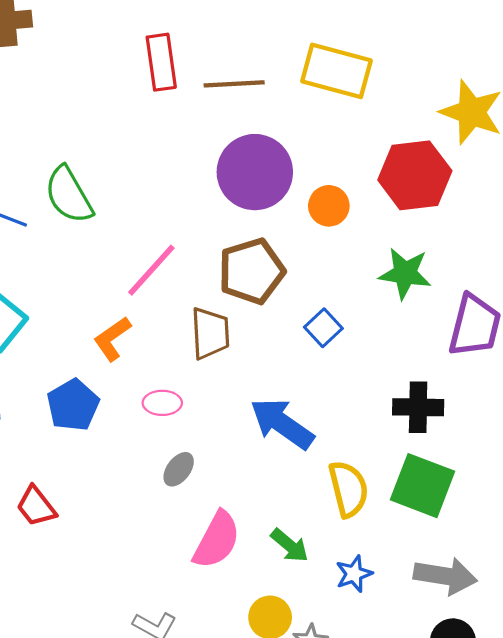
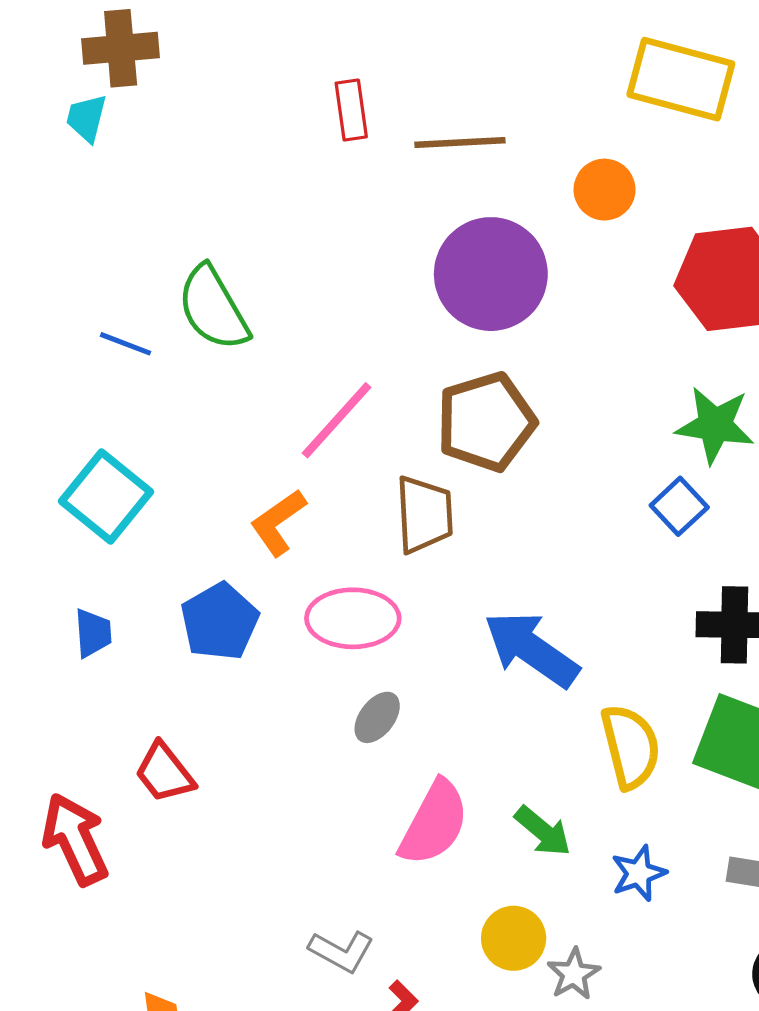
red rectangle: (161, 62) -> (351, 110), size x0.7
yellow rectangle: (336, 71) -> (681, 79), moved
orange circle: (329, 206) -> (605, 190), moved
blue square: (323, 328) -> (679, 506), moved
pink ellipse: (162, 403) -> (353, 618), size x1.6

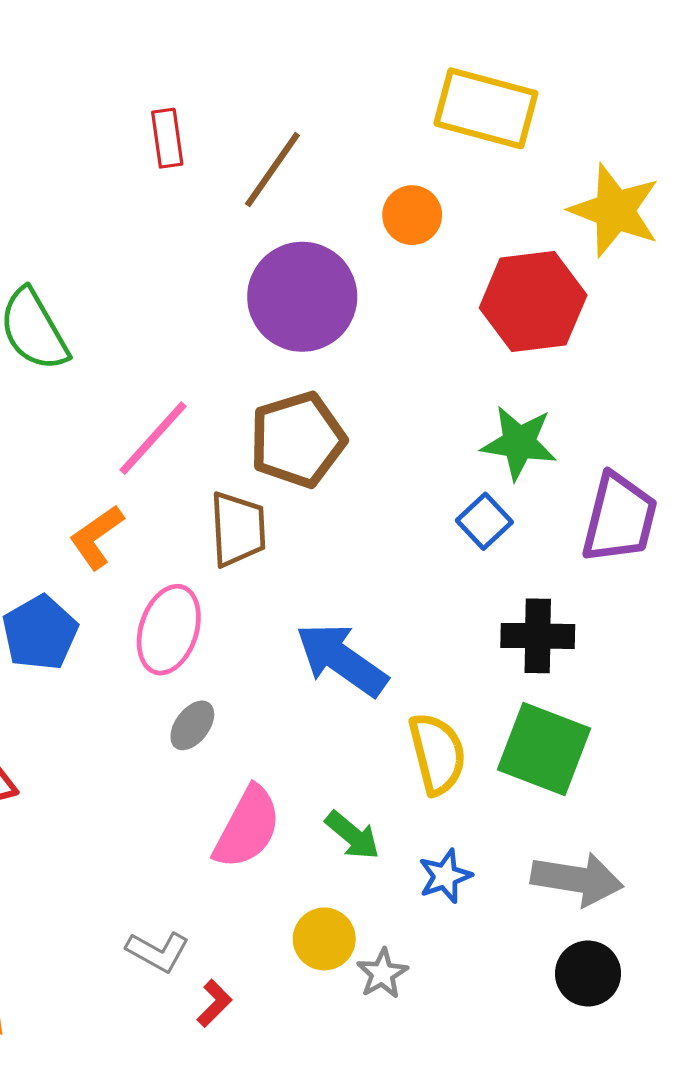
brown line: (460, 142) -> (272, 170), turned -52
pink ellipse: (353, 618) -> (169, 630), turned -72

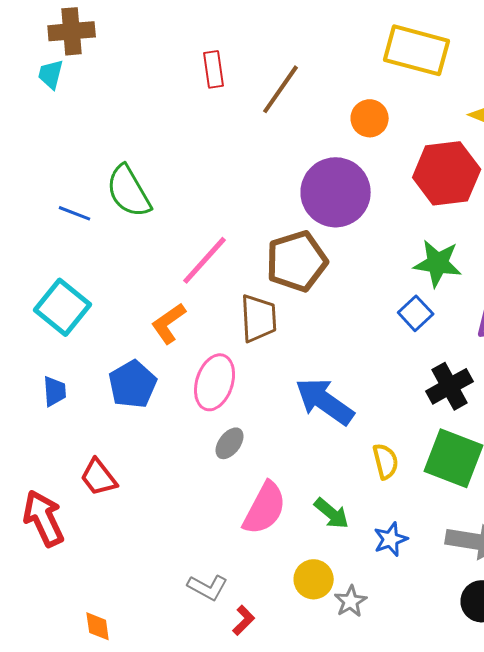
purple circle: (302, 297) -> (336, 192), moved
black cross: (538, 636) -> (450, 386), turned -30
yellow semicircle: (437, 754) -> (386, 461), size x0.7

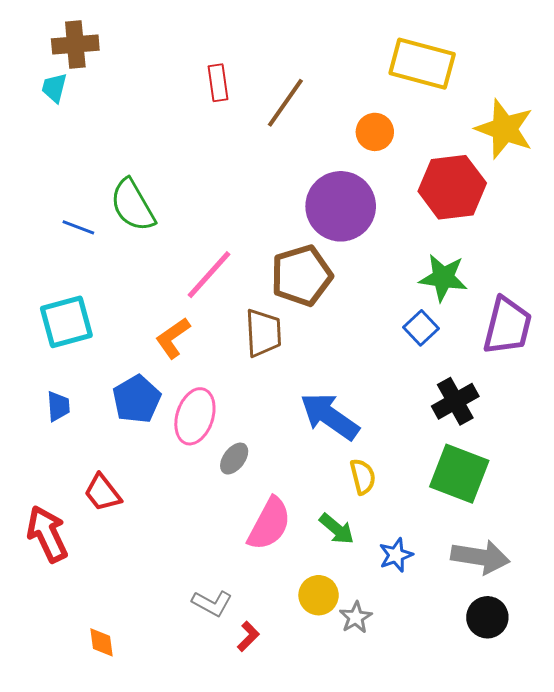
cyan square: (63, 307) -> (66, 322), turned 36
pink ellipse: (215, 382) -> (195, 416), moved
yellow semicircle: (386, 461) -> (363, 477), moved

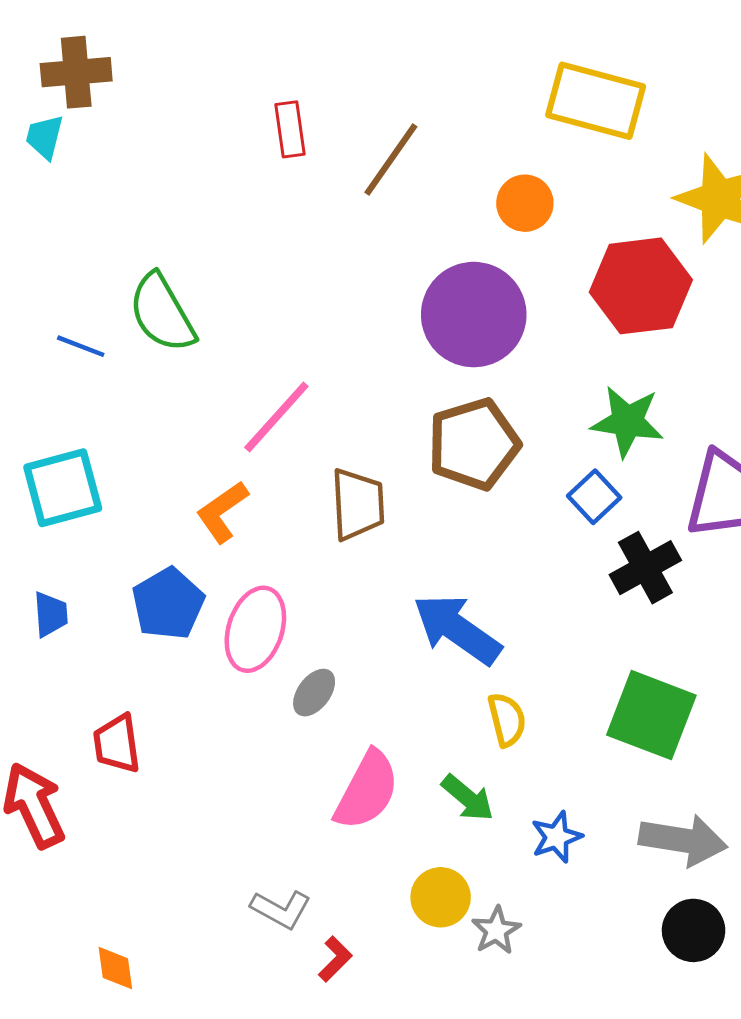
brown pentagon: (301, 276) -> (474, 444), moved
black cross: (455, 401) -> (645, 568), moved
red trapezoid: (102, 493) -> (117, 744), turned 30

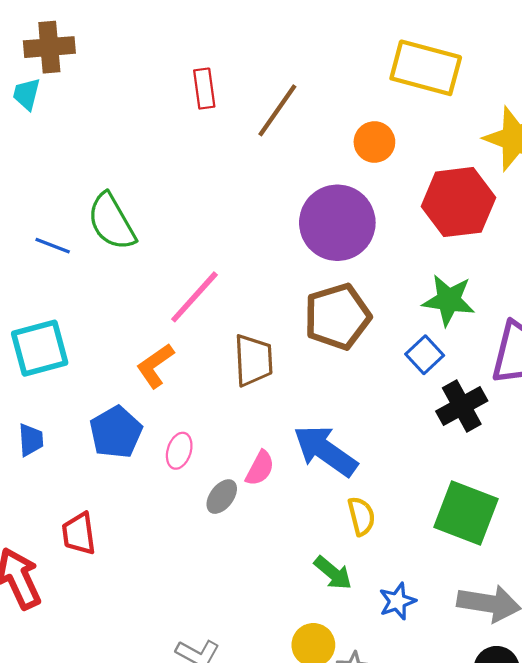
pink ellipse: (255, 629) -> (179, 451), size x0.6
pink semicircle: (367, 790) -> (260, 468), moved, size x0.6

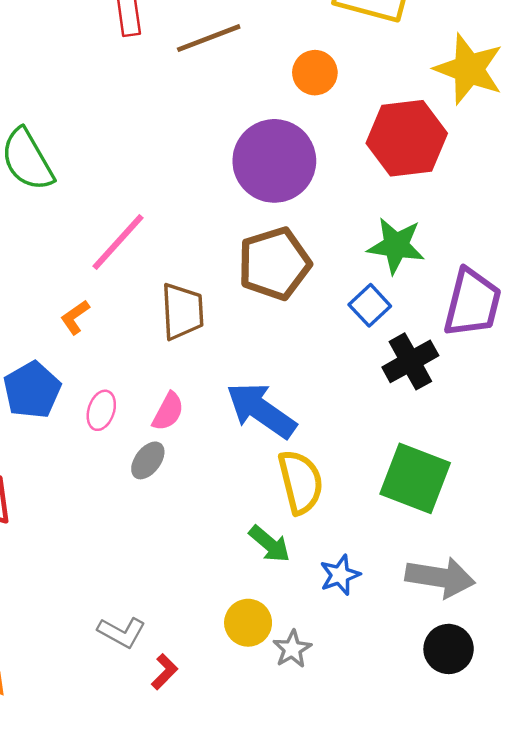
brown line: (277, 110) -> (209, 38), turned 34
orange L-shape: (155, 366) -> (75, 317), size x0.7
pink semicircle: (260, 468) -> (168, 412), moved
yellow semicircle: (361, 516) -> (301, 482), size x1.5

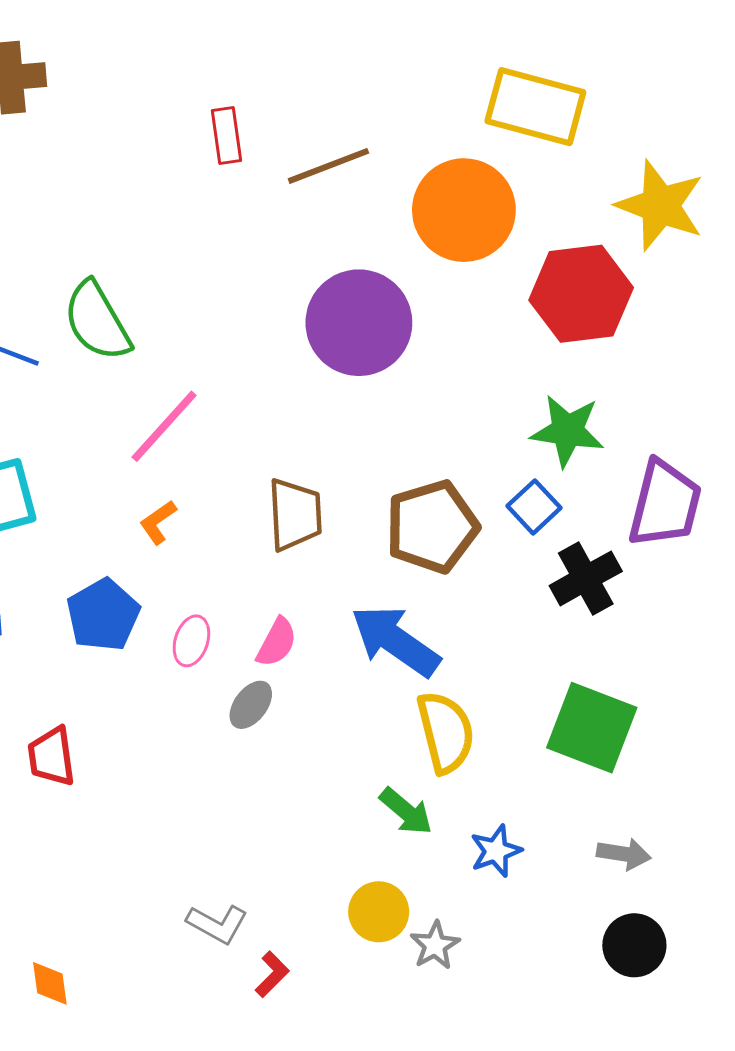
orange circle: (315, 73) -> (464, 210), size x1.8
purple circle: (274, 161) -> (359, 323), moved
pink line: (118, 242) -> (164, 426), moved
brown pentagon: (274, 264) -> (432, 527), moved
gray arrow: (440, 577) -> (624, 854), size x0.6

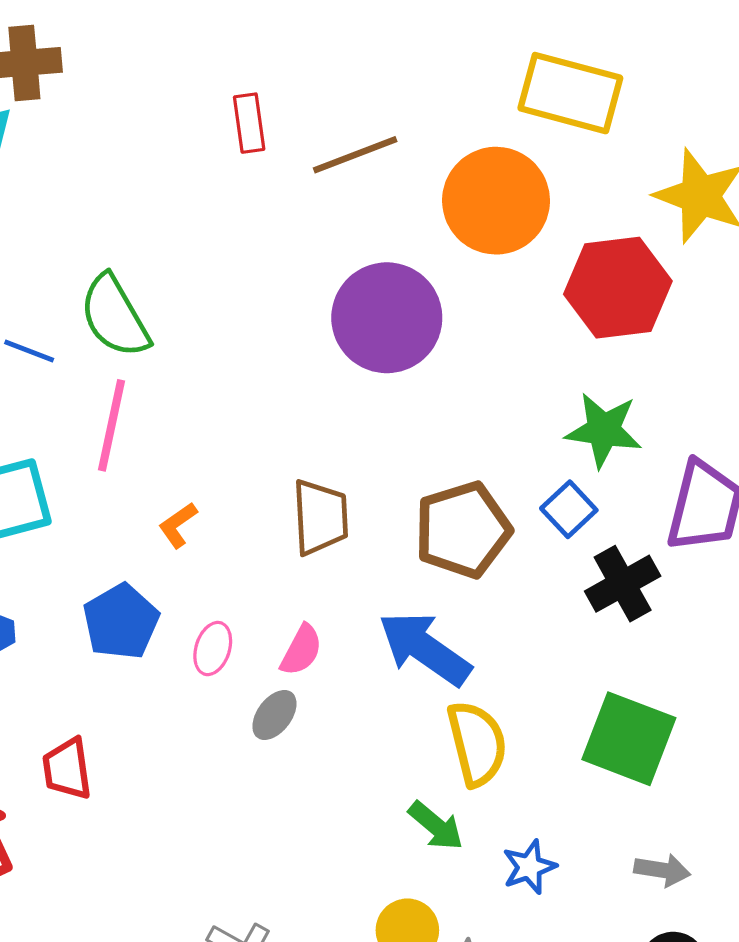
pink line: (164, 426) -> (111, 425), moved, turned -30

